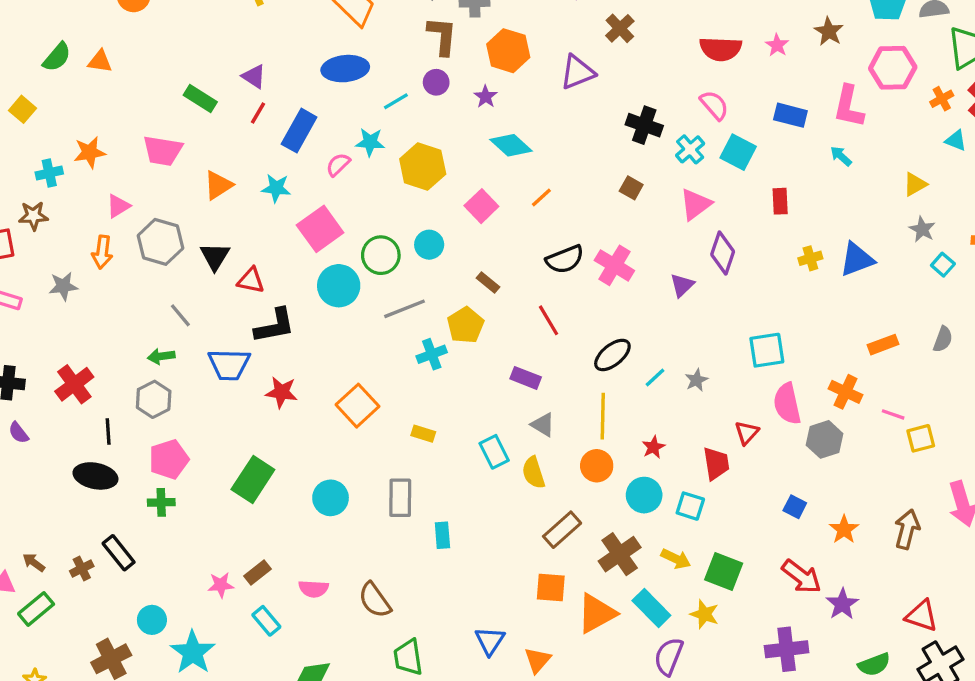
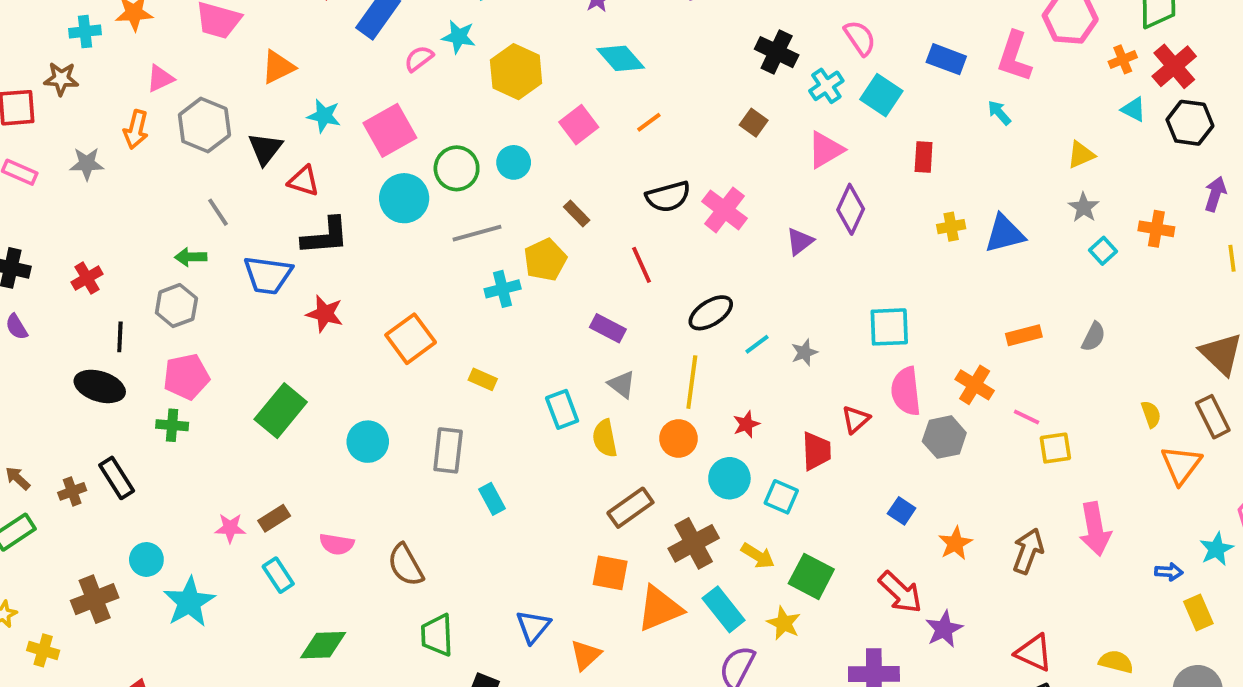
cyan star: (276, 188) -> (324, 116), moved
red cross: (74, 384) -> (87, 278), size x0.7
cyan rectangle: (442, 535) -> (492, 499), turned -30

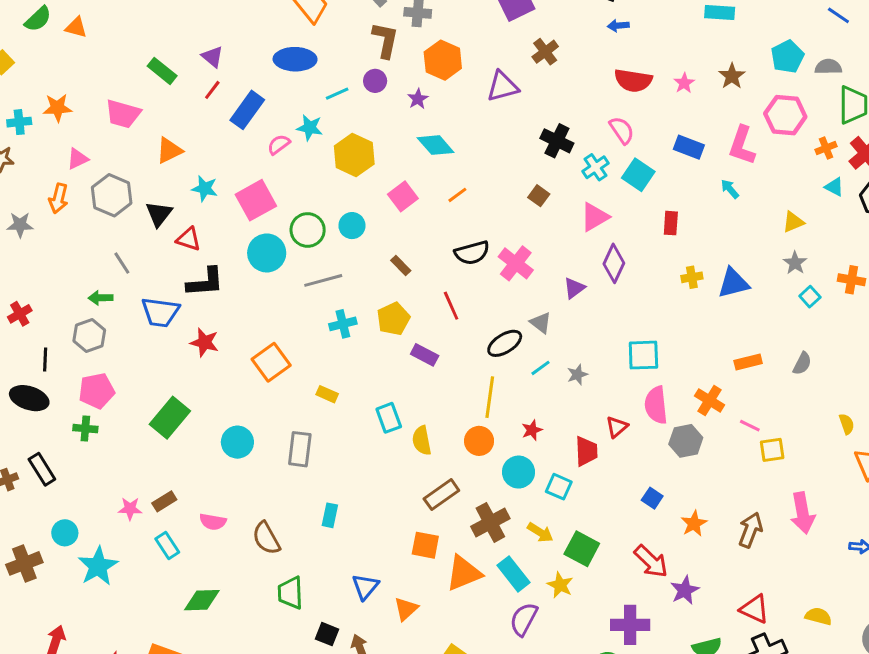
yellow pentagon: (545, 260) -> (393, 319), moved
gray triangle: (622, 384) -> (541, 323), moved
cyan rectangle: (492, 499) -> (330, 515), moved, turned 40

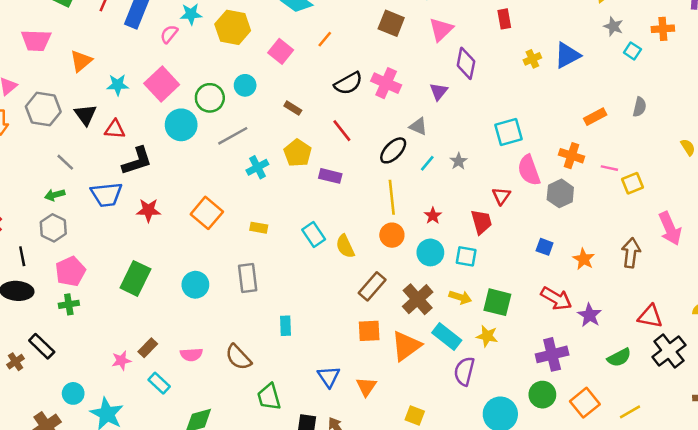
brown square: (539, 196) -> (391, 23), size x1.5

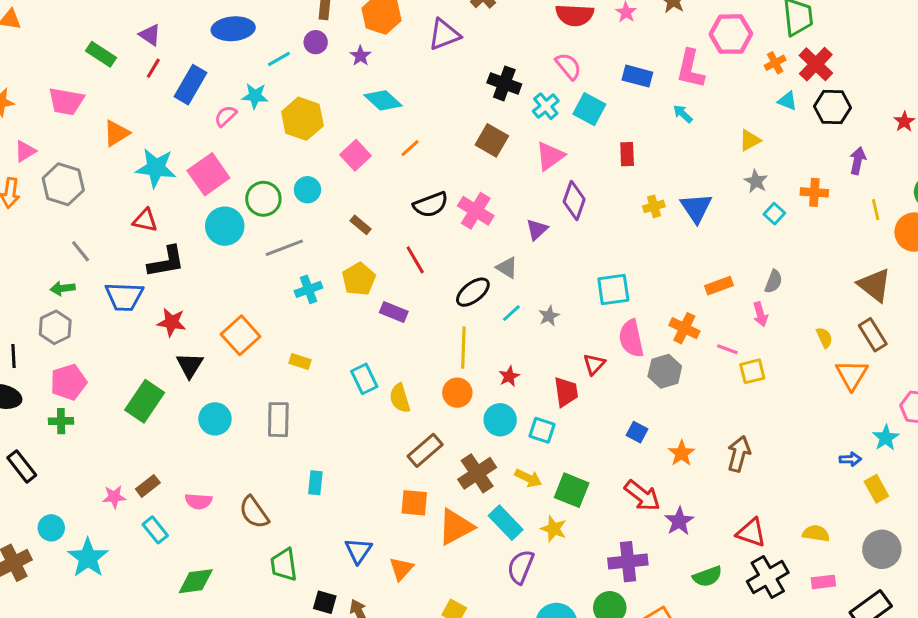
blue triangle: (567, 55) -> (696, 208), turned -44
cyan star: (118, 85) -> (156, 168), size x1.5
black triangle: (85, 115) -> (190, 365), moved
pink arrow: (670, 229) -> (760, 314), moved, size x0.6

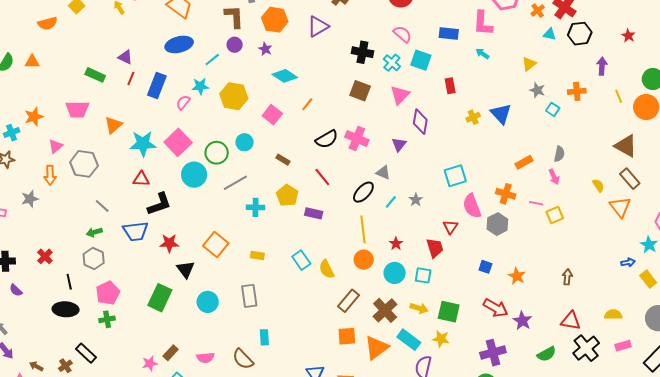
cyan cross: (309, 289) -> (256, 207), turned 30
brown arrow: (739, 454) -> (567, 277), moved, size x0.7
cyan rectangle: (315, 483) -> (264, 337), moved

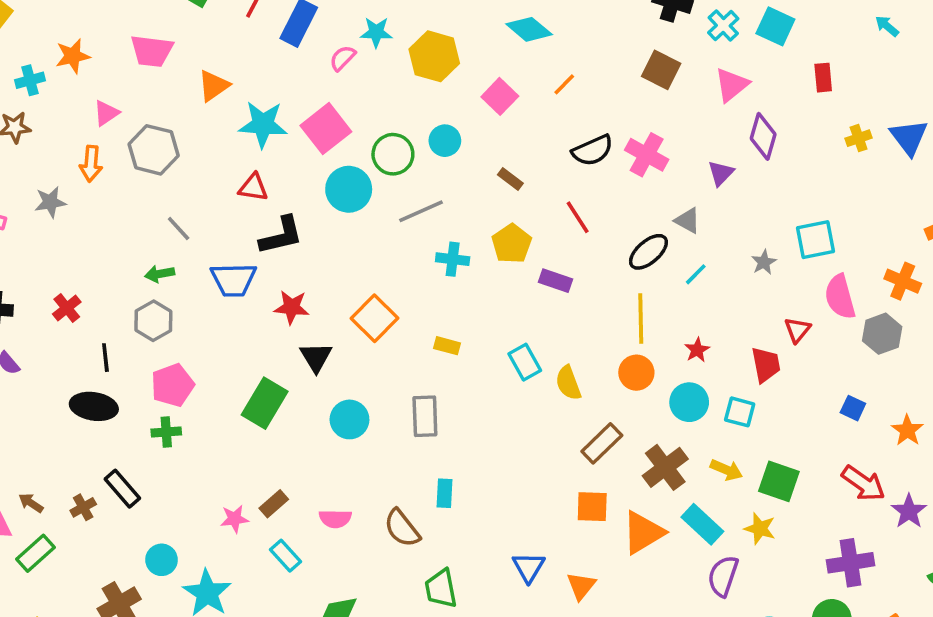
gray star: (416, 200) -> (764, 262), moved

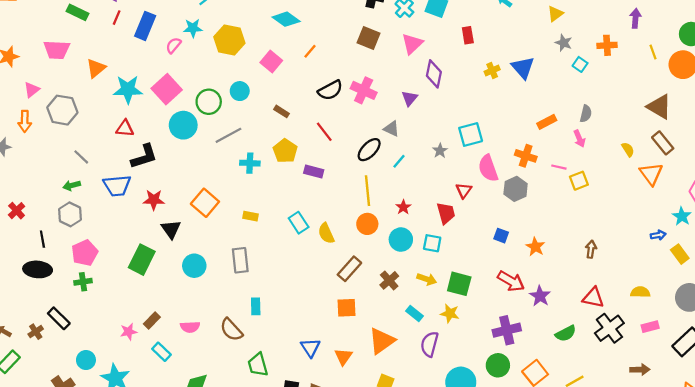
brown cross: (665, 467) -> (389, 280), size x0.7
cyan rectangle: (702, 524) -> (414, 313), size x0.7
orange triangle: (643, 533) -> (382, 341), moved

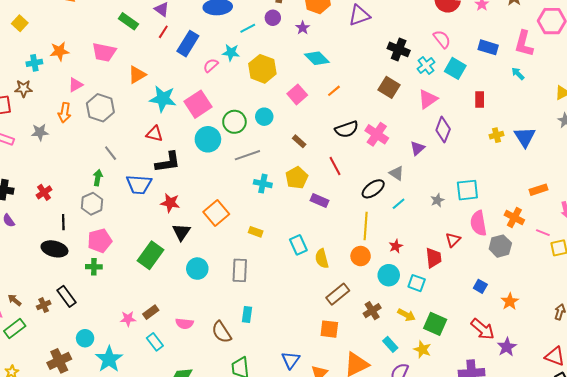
green arrow: (72, 185) -> (98, 178), turned 105

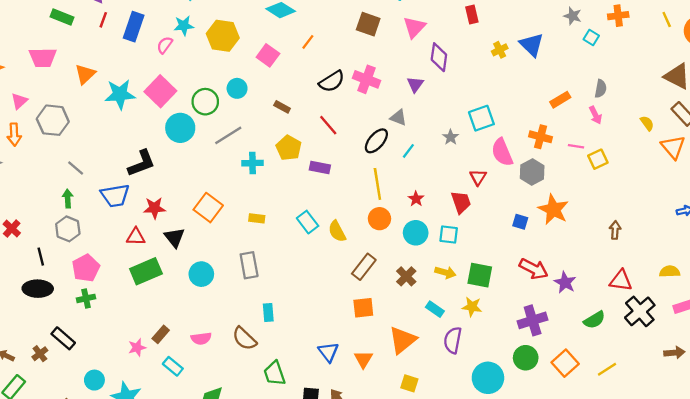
red triangle: (154, 134) -> (136, 237), moved
green rectangle: (150, 255) -> (146, 271), turned 44
orange star: (510, 301) -> (553, 210), moved, size x1.5

